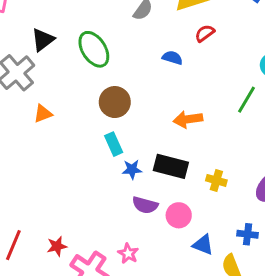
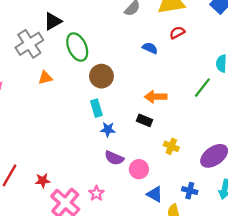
green ellipse: (94, 49) -> (77, 47), moved
black rectangle: (171, 166) -> (145, 120), moved, size x0.6

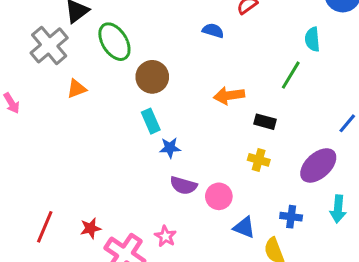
black rectangle: (145, 120) -> (265, 122), moved

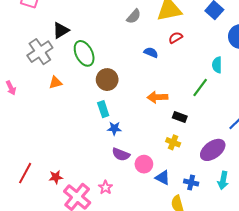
blue triangle: (244, 227) -> (163, 178), moved

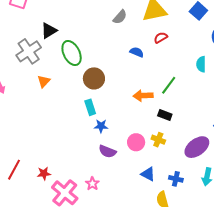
orange triangle: (55, 82) -> (44, 81), turned -32
green line: (200, 87) -> (169, 85), moved
pink circle: (144, 164) -> (136, 142), moved

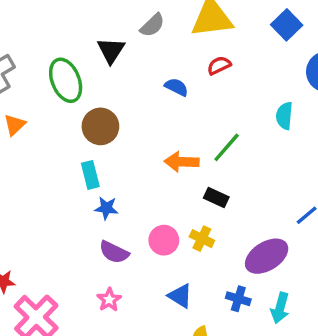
black triangle: (49, 31) -> (111, 50), moved, turned -30
blue cross: (176, 179) -> (238, 299), moved
pink star: (92, 184) -> (109, 300), moved

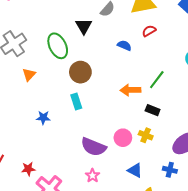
blue star: (106, 208) -> (43, 118), moved
purple semicircle: (114, 252) -> (94, 147), size x1.4

